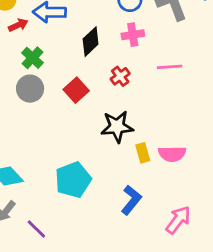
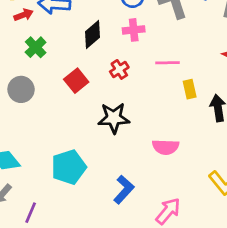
gray circle: (30, 89) -> (21, 89), moved
yellow rectangle: (143, 153) -> (190, 89), moved
purple line: (36, 229) -> (31, 213), turned 65

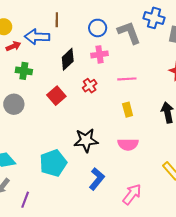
green cross: (36, 47) -> (24, 71), turned -35
yellow rectangle: (190, 89) -> (128, 110), moved
black star: (114, 118) -> (86, 140), moved

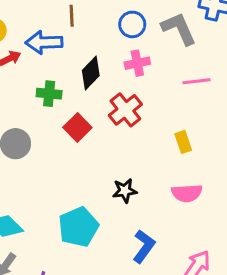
green cross: (24, 71) -> (49, 94), moved
pink line: (127, 79) -> (196, 81), moved
red cross: (90, 86) -> (125, 110), size x1.5
black star: (86, 140) -> (125, 191), size x0.7

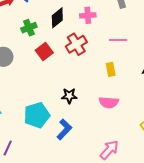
pink line: (196, 81) -> (118, 40), moved
green cross: (49, 94) -> (29, 28), turned -35
blue L-shape: (144, 246) -> (64, 129), moved

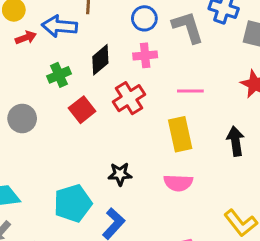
yellow rectangle: (111, 69) -> (180, 134), size x1.6

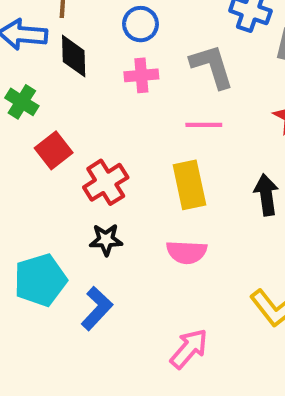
gray L-shape: (188, 27) -> (212, 66), moved
black diamond: (100, 60) -> (74, 56), moved, turned -52
green cross: (59, 75) -> (22, 102), turned -35
red cross: (129, 98) -> (106, 182), moved

